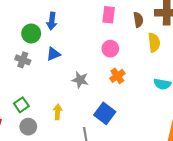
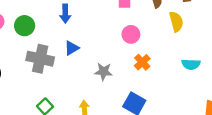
green circle: (31, 33) -> (25, 26), moved
gray cross: (23, 60) -> (40, 59), size x1.6

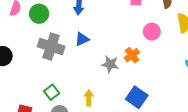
pink circle: (131, 34) -> (152, 32), moved
orange cross: (142, 62) -> (132, 55), moved

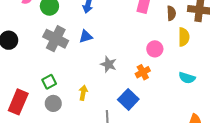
pink circle: (152, 32) -> (155, 49), moved
orange cross: (132, 55) -> (143, 72), moved

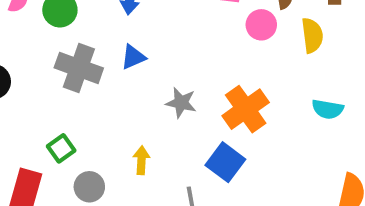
pink circle: (155, 49) -> (261, 25), moved
orange cross: (143, 72) -> (246, 109), size x1.6
green square: (49, 82) -> (61, 148), moved

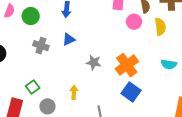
gray cross: (79, 68) -> (41, 46), size x0.7
blue square: (225, 162) -> (131, 92), moved

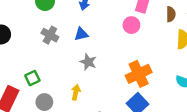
pink circle: (134, 22) -> (131, 25), moved
gray star: (94, 62) -> (88, 62), moved

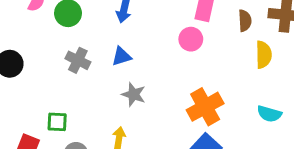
green square: (32, 78) -> (57, 122), turned 32

